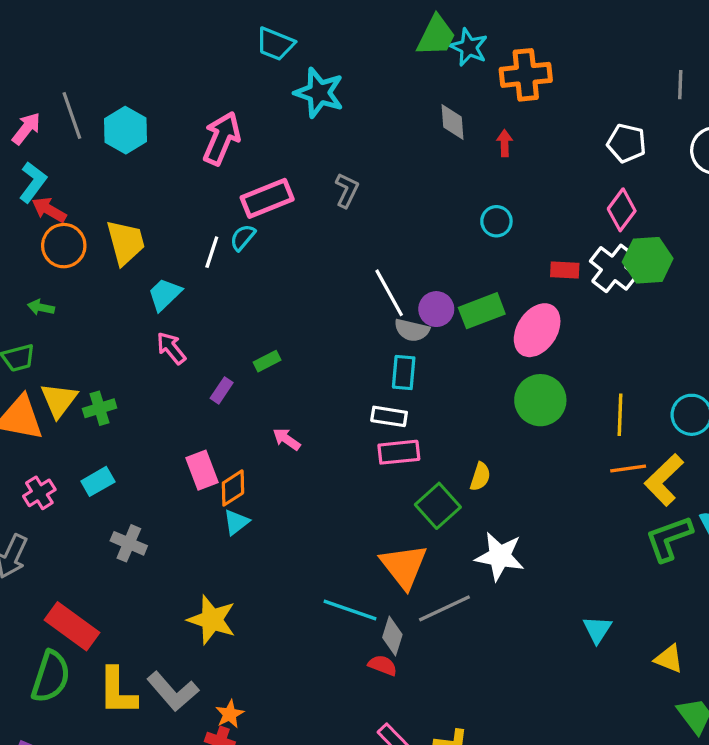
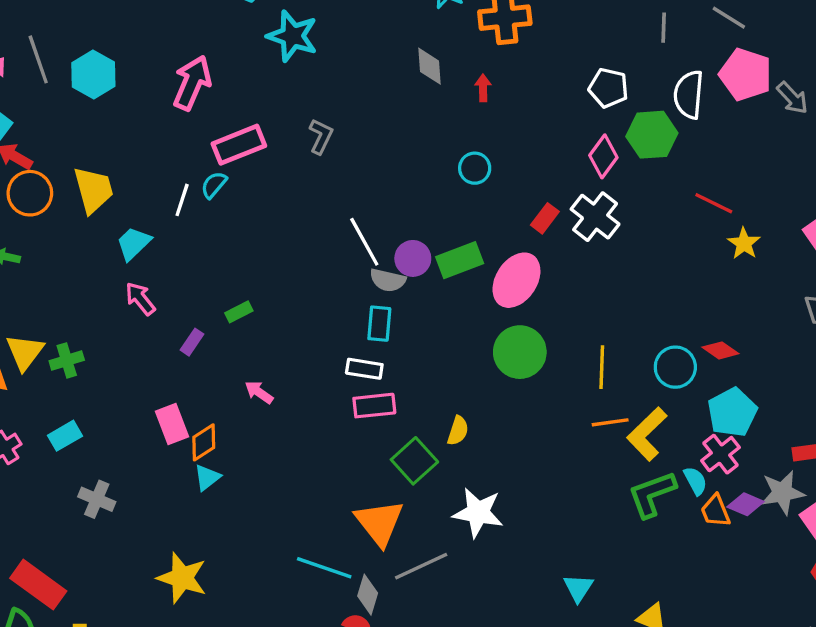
green hexagon: (648, 260) -> (652, 135), moved
red rectangle: (565, 270) -> (545, 218), turned -56

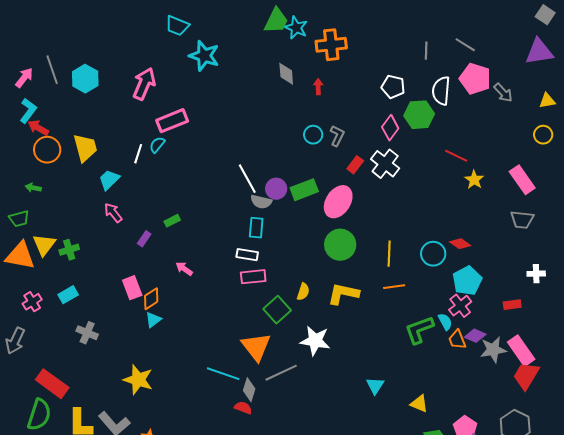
gray L-shape: (321, 136) -> (337, 136), moved
yellow L-shape: (647, 434) -> (343, 294), moved, turned 56
gray star: (782, 493) -> (493, 350), moved

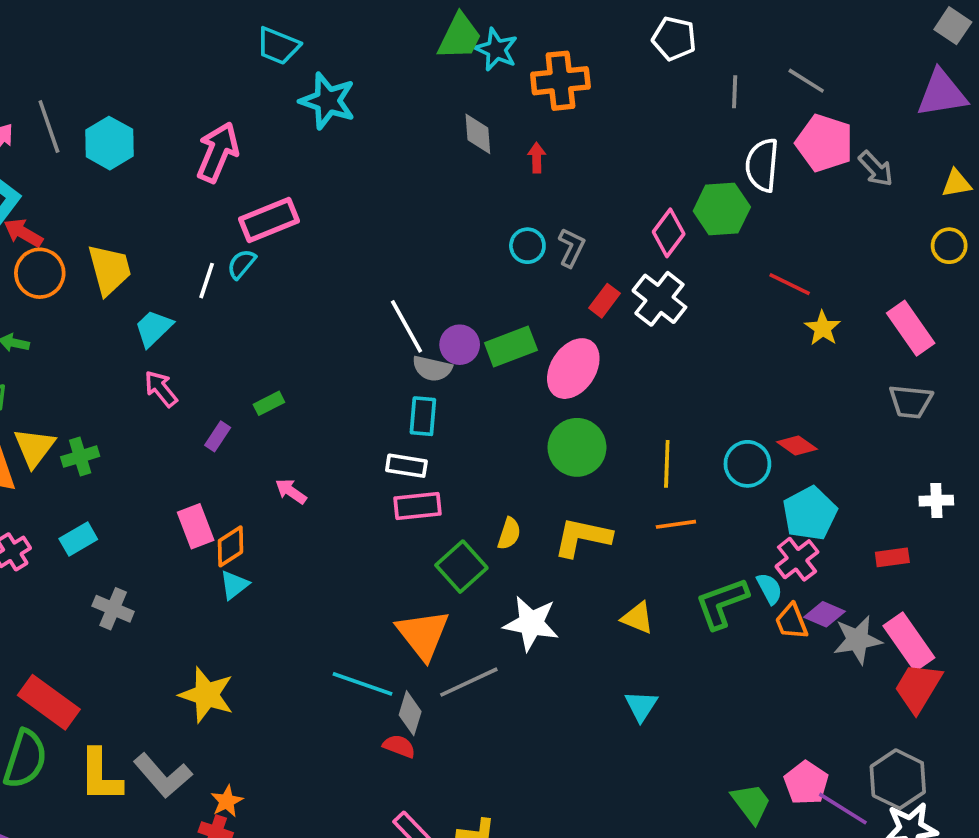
white pentagon: (393, 87) -> (674, 39), moved
yellow triangle: (419, 404) -> (637, 618), moved

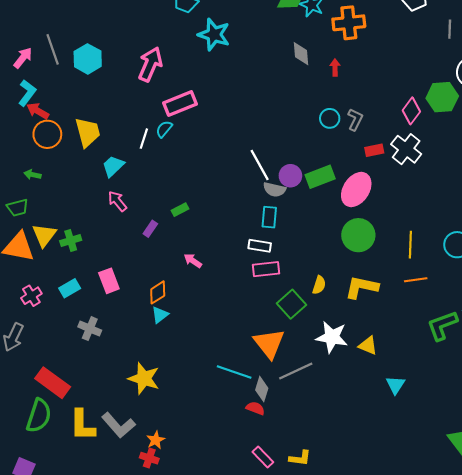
red rectangle: (604, 301) -> (374, 150), turned 42
pink rectangle: (196, 526) -> (109, 281), moved
yellow triangle: (637, 618) -> (368, 346), moved

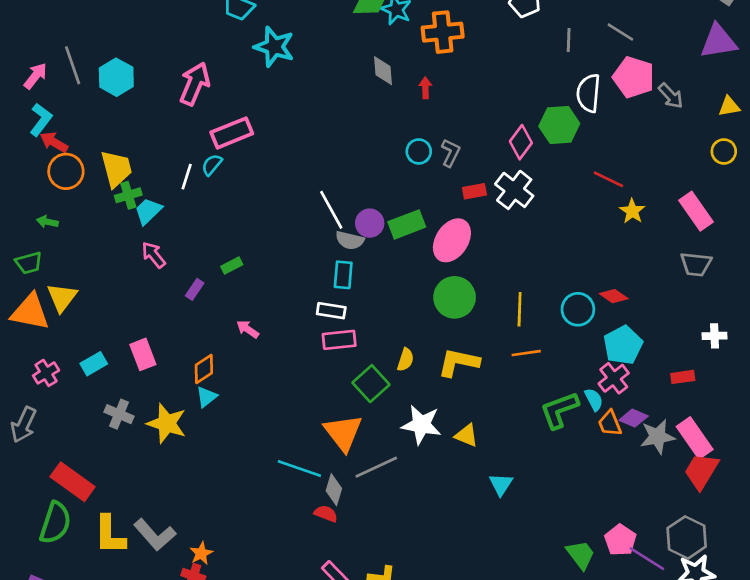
green cross: (71, 240) -> (128, 195), moved
yellow star: (144, 378) -> (167, 423), moved

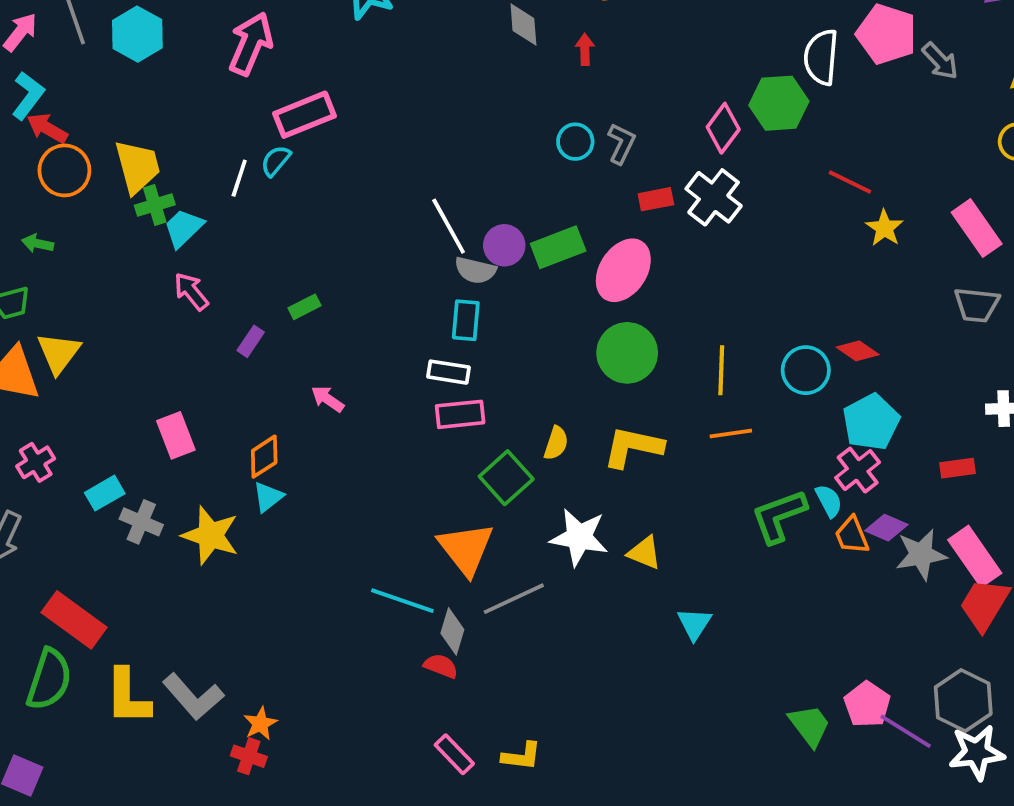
cyan rectangle: (94, 364) -> (105, 493), moved

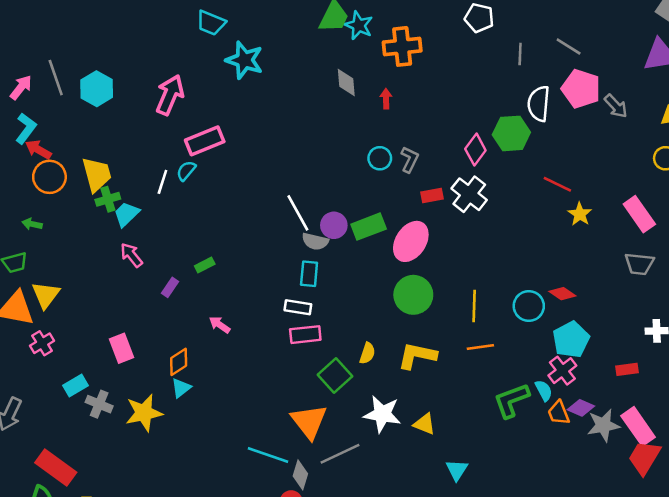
pink cross: (36, 462) -> (42, 343), moved
yellow star: (210, 535) -> (144, 413), turned -30

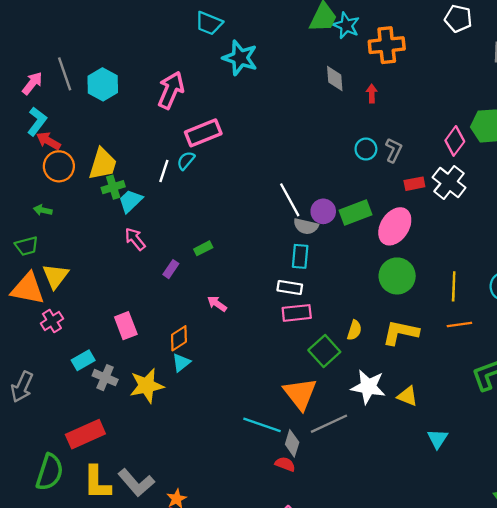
yellow trapezoid: (97, 174) -> (103, 164), turned 32
red rectangle: (56, 467) -> (85, 434), moved, turned -60

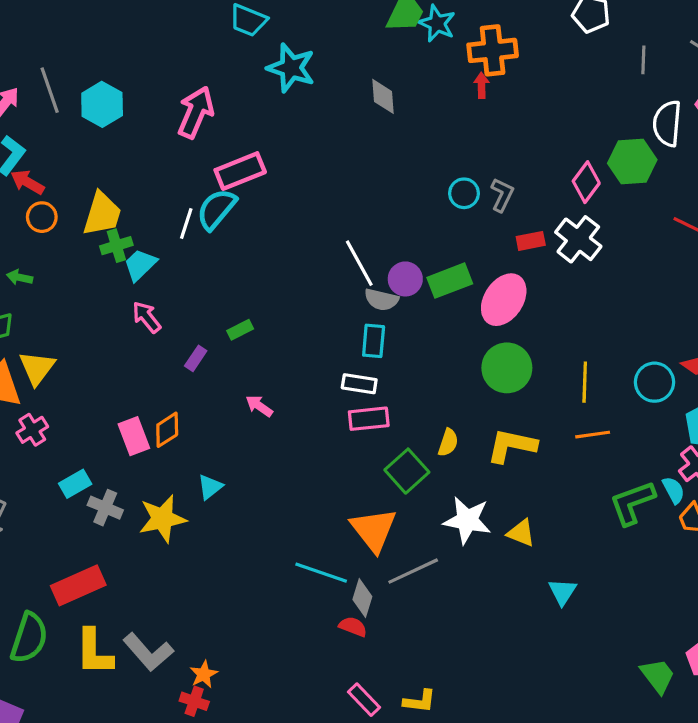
gray diamond: (335, 79) -> (383, 96), moved
red arrow: (372, 94) -> (481, 85), moved
cyan semicircle: (186, 161) -> (216, 209), size x1.6
orange circle: (59, 166) -> (42, 217), size x0.7
orange diamond: (179, 338) -> (167, 430), moved

